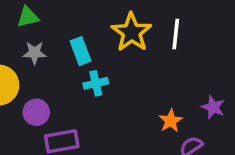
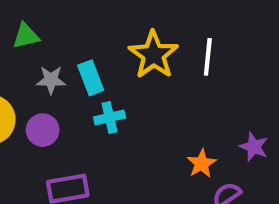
gray star: (35, 53) -> (51, 80), moved
purple circle: (36, 112) -> (43, 130), moved

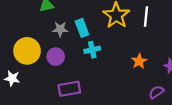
orange star: (202, 164) -> (139, 61), moved

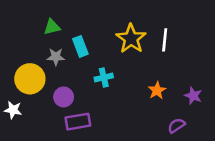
cyan rectangle: (82, 28) -> (80, 46), moved
gray star: (60, 29) -> (56, 57), moved
purple circle: (56, 57) -> (64, 97), moved

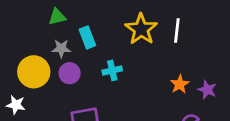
orange star: (157, 90) -> (180, 84), moved
purple circle: (64, 97) -> (70, 73), moved

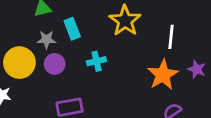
white line: (177, 31) -> (171, 37), moved
orange star: (180, 84) -> (163, 75), size x1.6
purple star: (207, 90) -> (197, 69), moved

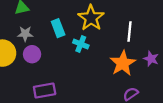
cyan rectangle: (72, 29) -> (58, 28), moved
cyan cross: (97, 61) -> (81, 44), moved, turned 35

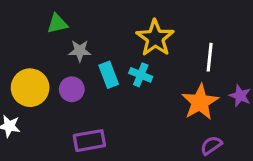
cyan rectangle: (58, 28) -> (109, 75), moved
gray star: (25, 34) -> (80, 51), moved

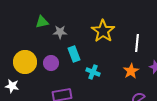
gray star: (80, 51) -> (60, 32), moved
cyan cross: (141, 75) -> (93, 72), moved
orange star: (200, 102) -> (131, 71), size x0.7

